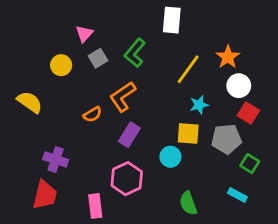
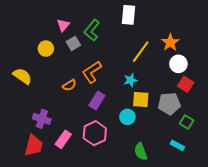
green L-shape: (135, 53) -> (92, 30), moved
cyan star: (199, 105) -> (131, 80), moved
pink rectangle: (95, 206) -> (63, 139), moved, turned 42

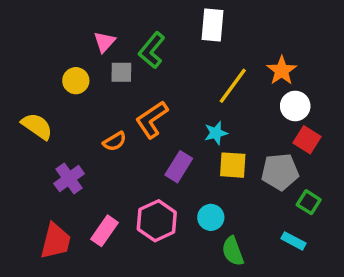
gray square: (73, 43) -> (121, 72), turned 32
purple rectangle: (97, 101) -> (179, 167), moved
cyan circle: (127, 117) -> (211, 217), moved
purple cross: (42, 119) -> (69, 179), moved, turned 36

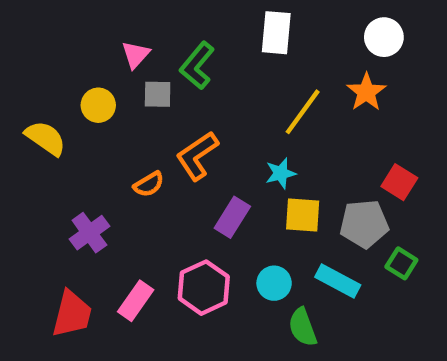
white circle: (295, 106) -> (384, 37), moved
yellow semicircle: (37, 126) -> (46, 138), moved
cyan rectangle: (294, 241) -> (338, 281), moved, size x1.4

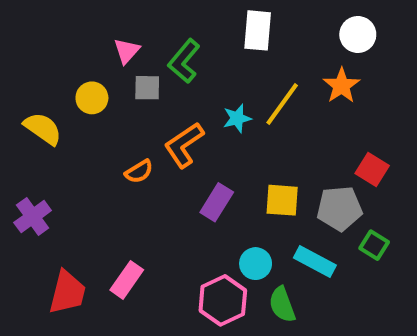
cyan star: (281, 173) -> (237, 118), moved
purple cross: (89, 233) -> (33, 217), moved
pink hexagon: (204, 288) -> (223, 300), moved

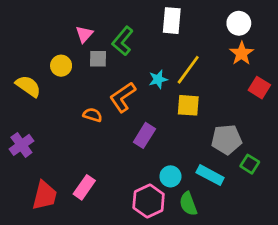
orange star: (341, 86) -> (242, 53), moved
red square: (372, 169) -> (259, 88), moved
orange semicircle: (139, 172) -> (93, 115), turned -132
yellow square: (282, 200) -> (188, 105), moved

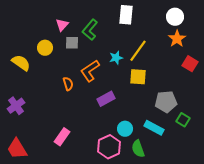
orange semicircle: (93, 115) -> (68, 84), turned 56
purple rectangle: (144, 135) -> (106, 99), turned 30
red trapezoid: (45, 196) -> (17, 149), moved, turned 135

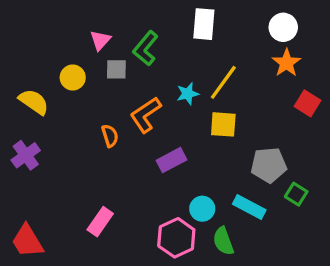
purple cross: (16, 106) -> (26, 155), moved

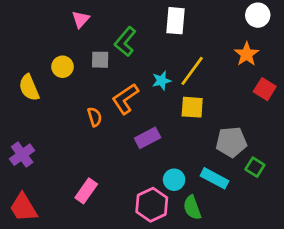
white circle: (283, 27) -> (258, 15), moved
pink triangle: (100, 40) -> (81, 19), moved
yellow semicircle: (34, 102) -> (29, 88), turned -148
purple cross: (26, 155) -> (22, 155), moved

